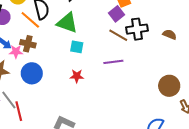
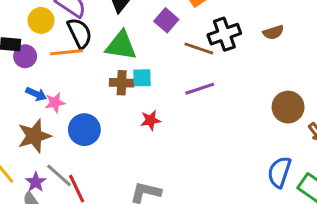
purple square: (116, 14) -> (166, 20), moved
orange line: (30, 20) -> (66, 52), turned -35
brown semicircle: (170, 35) -> (273, 32), turned 152
brown cross: (28, 44) -> (122, 83), moved

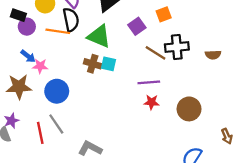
brown circle: (288, 107) -> (189, 109), moved
red star: (151, 120) -> (151, 102), moved
gray line: (59, 175) -> (56, 124), moved

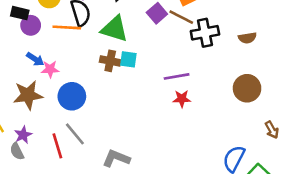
brown line: (156, 53) -> (181, 17), moved
brown circle: (189, 109) -> (247, 88), moved

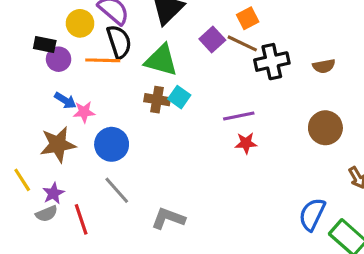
cyan square: (128, 59) -> (179, 97), turned 30
red line: (57, 146) -> (81, 219), moved
gray semicircle: (17, 151) -> (47, 214), turned -84

